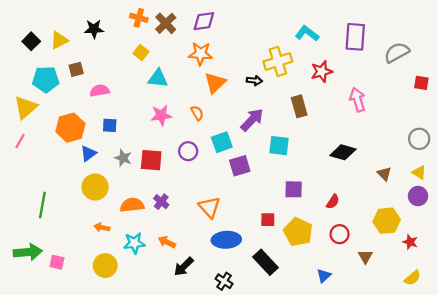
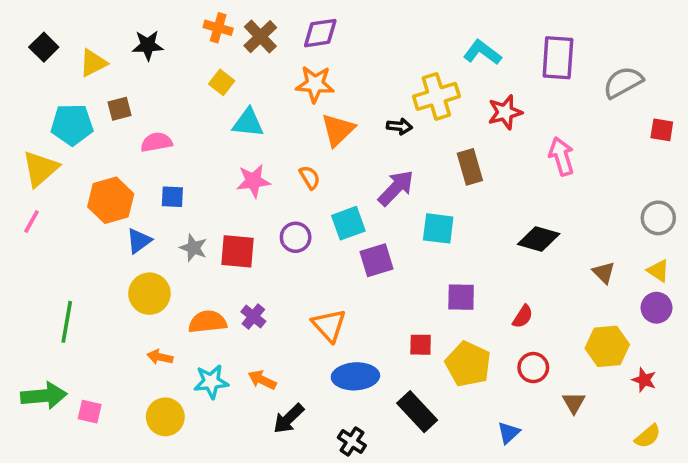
black square: (31, 41) -> (44, 47), moved

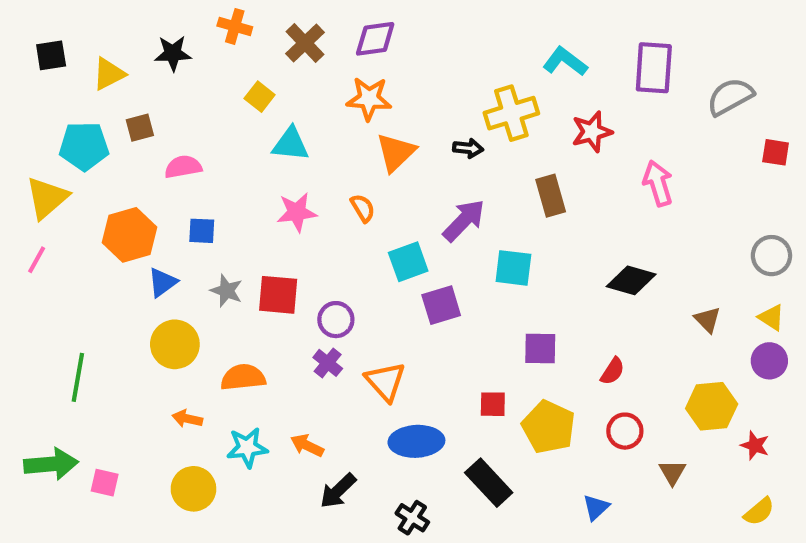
orange cross: (218, 28) -> (235, 26), moved
black square: (44, 47) -> (51, 55), turned 36
purple circle: (296, 237) -> (336, 320), moved
purple cross: (253, 317) -> (328, 363), moved

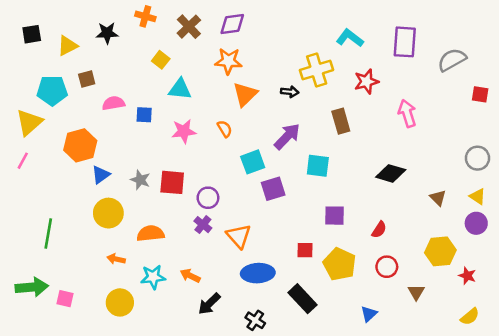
blue square: (202, 231) -> (144, 115), moved

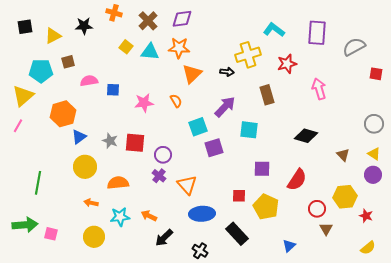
cyan triangle: (180, 89) -> (150, 52), moved
red semicircle: (379, 230) -> (297, 180), size x1.6
red circle: (387, 267) -> (317, 209), moved

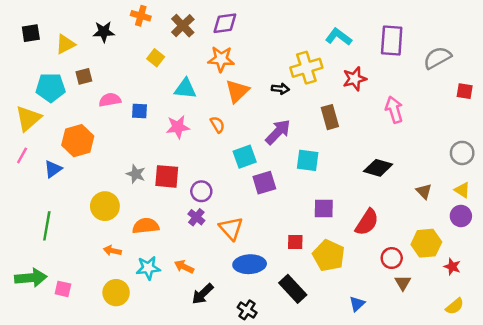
cyan triangle: (150, 52) -> (185, 89), moved
blue triangle: (79, 137) -> (53, 169), moved

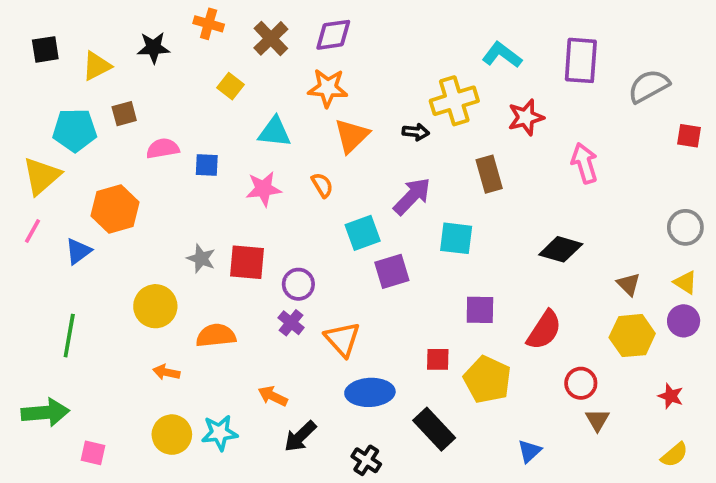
yellow hexagon: (426, 243) -> (632, 336), moved
cyan star: (148, 268) -> (220, 433), moved
pink square: (63, 289) -> (93, 453), moved

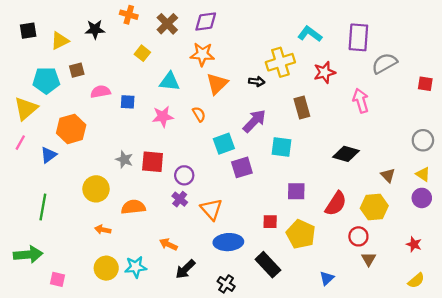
gray semicircle: (649, 86) -> (384, 63), moved
yellow hexagon: (632, 336) -> (374, 207), moved

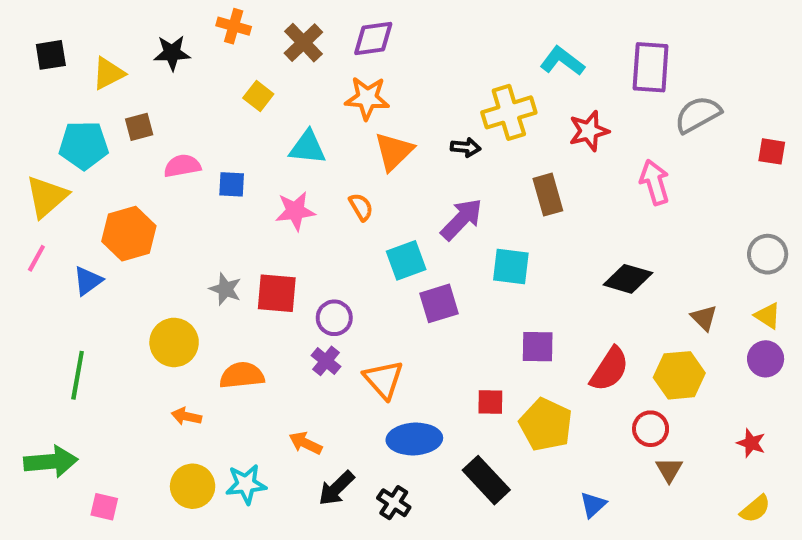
black cross: (226, 284) -> (394, 503), moved

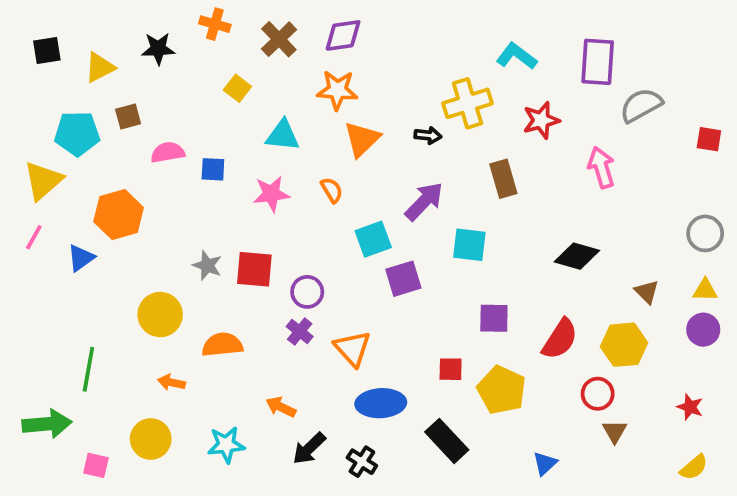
yellow triangle: (768, 316) -> (705, 290), turned -32
green line: (78, 375) -> (88, 369), moved
yellow circle: (193, 486) -> (151, 439), moved

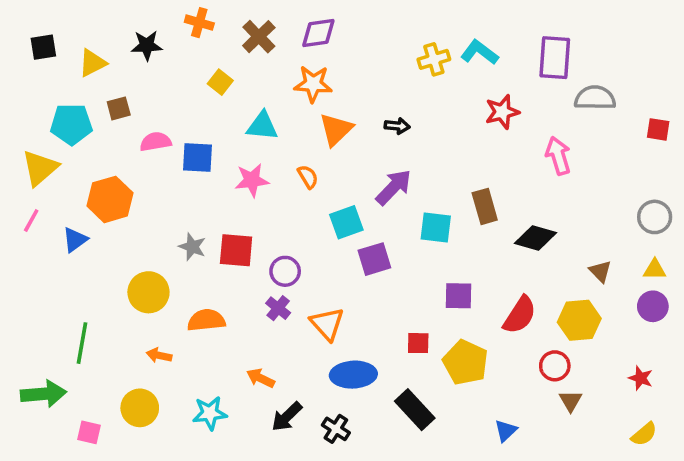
yellow cross: (468, 103) -> (434, 59), moved, size x0.7
gray semicircle: (641, 105) -> (595, 98), turned 30
blue square: (213, 169) -> (198, 157), size x1.4
brown rectangle: (503, 179) -> (485, 206), moved

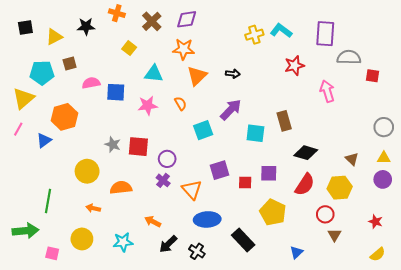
red square: (658, 129) -> (372, 76), moved
black diamond: (536, 238) -> (306, 153), moved
purple square: (374, 259) -> (219, 170), moved
red square: (418, 343) -> (245, 183), moved

